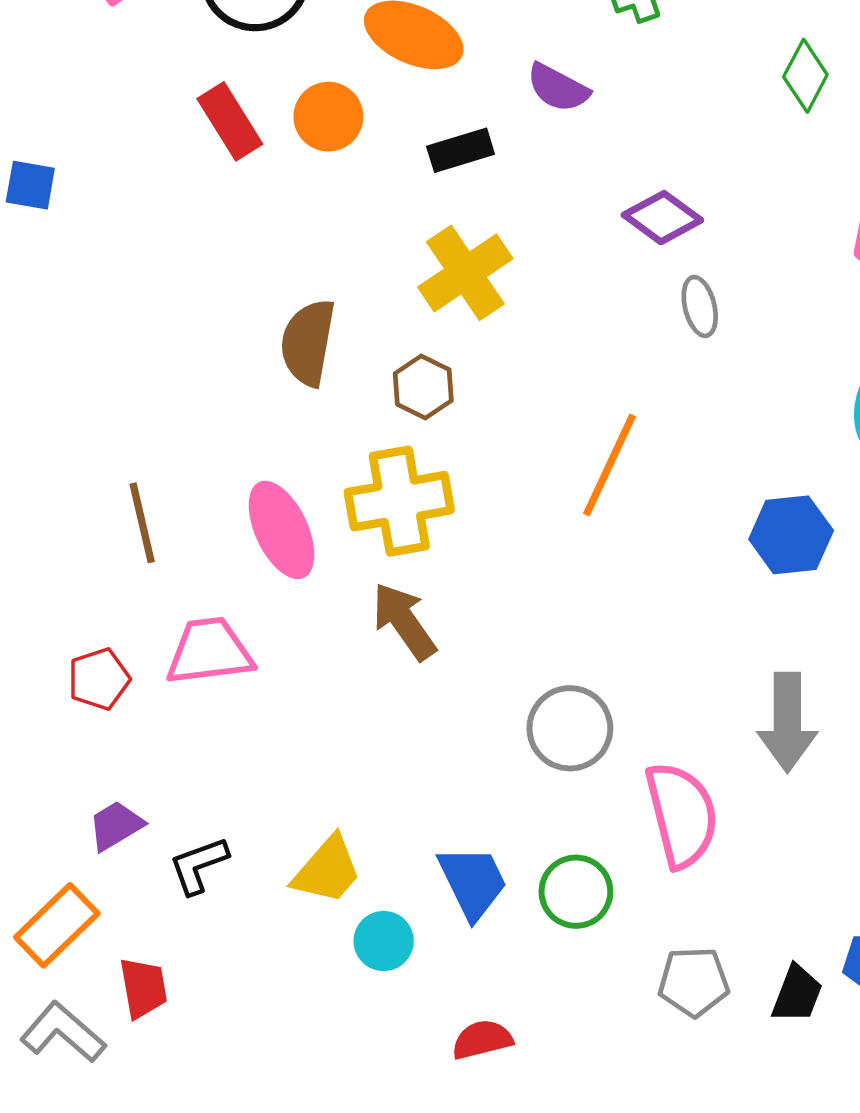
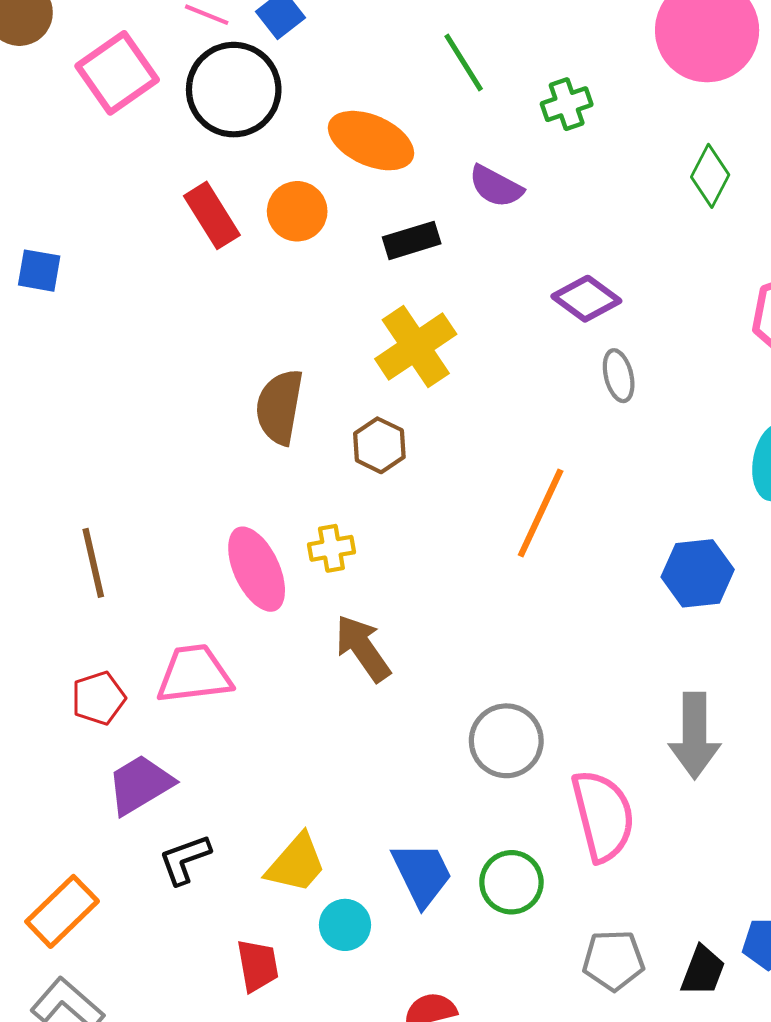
yellow cross: (399, 501) -> (331, 548), moved, size x0.5
brown line: (142, 523) -> (93, 563), moved
purple trapezoid: (116, 826) -> (140, 784), moved, size x1.4
red trapezoid: (143, 988) -> (258, 965), moved

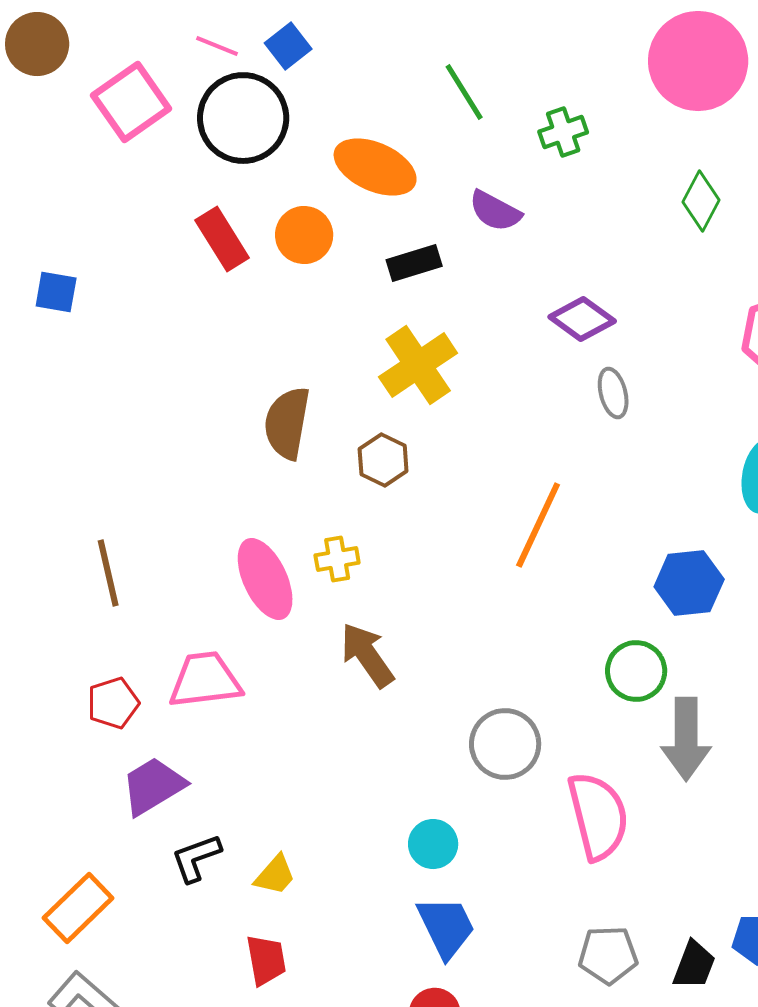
yellow trapezoid: (296, 864) -> (275, 875), moved, size x0.7
blue trapezoid: (422, 874) -> (446, 927), moved
green circle: (511, 882) -> (636, 671), moved
cyan circle: (345, 925) -> (433, 844), moved

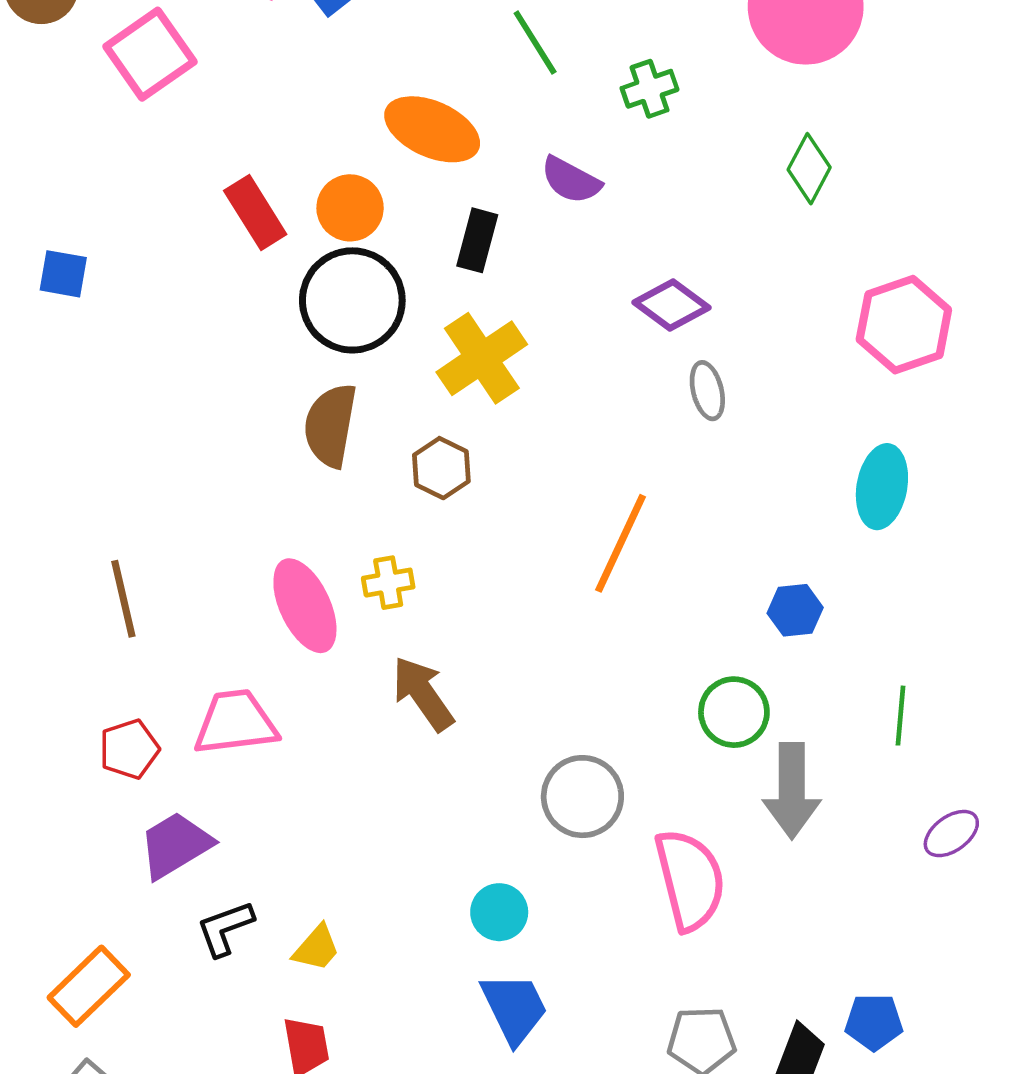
black circle: (243, 118) -> (352, 300), moved
black rectangle: (414, 263) -> (477, 240), turned -58
blue hexagon: (689, 583) -> (795, 610), size x0.7

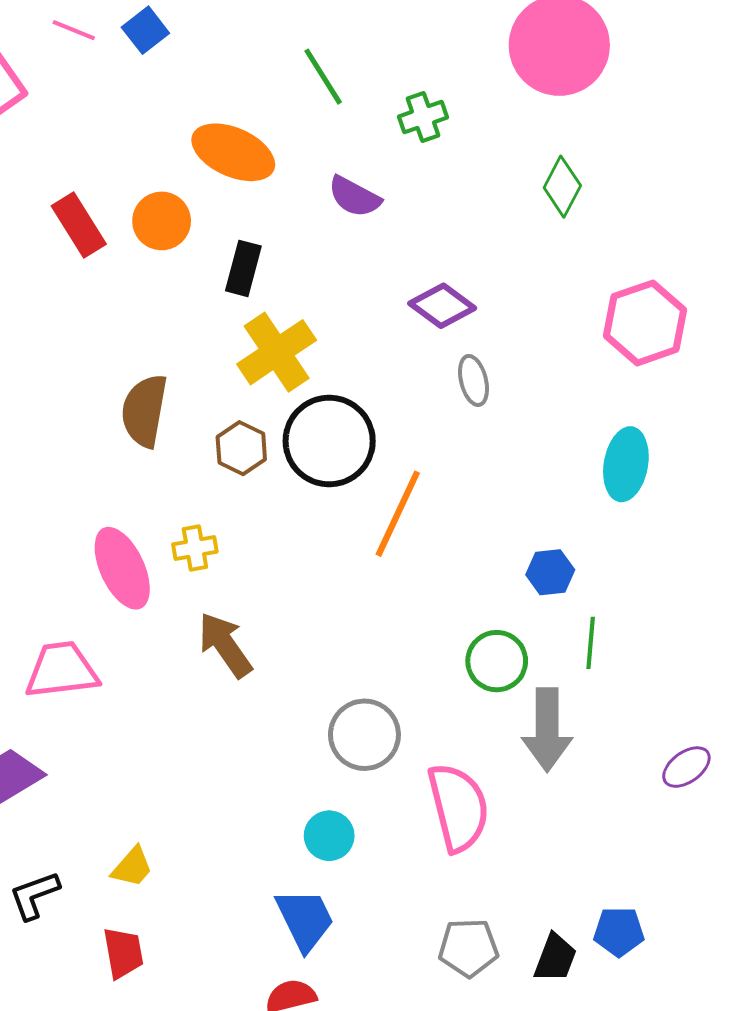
black rectangle: (477, 240) -> (243, 268), moved
black circle: (352, 300) -> (329, 441), moved
green line: (900, 716) -> (591, 643), moved
cyan circle: (499, 912) -> (329, 836), moved
black L-shape: (225, 928) -> (34, 895), moved

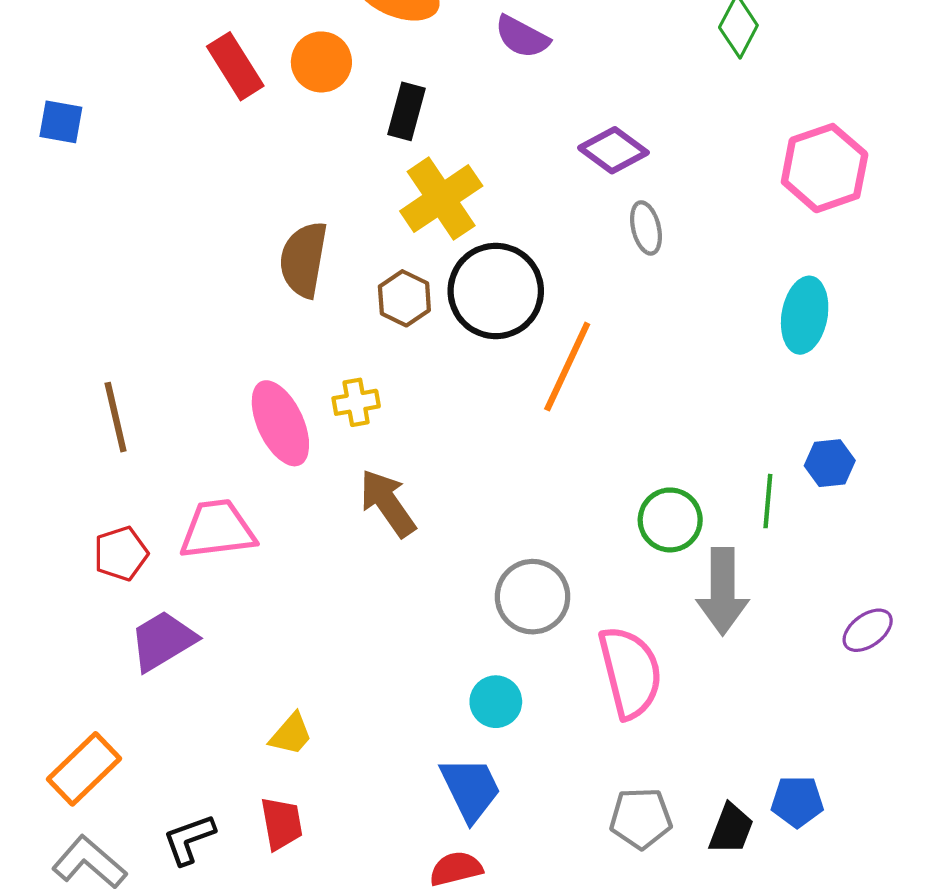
blue hexagon: (550, 572) -> (830, 463), moved
black L-shape: (34, 895) -> (189, 839), moved

